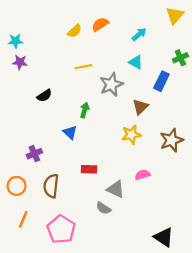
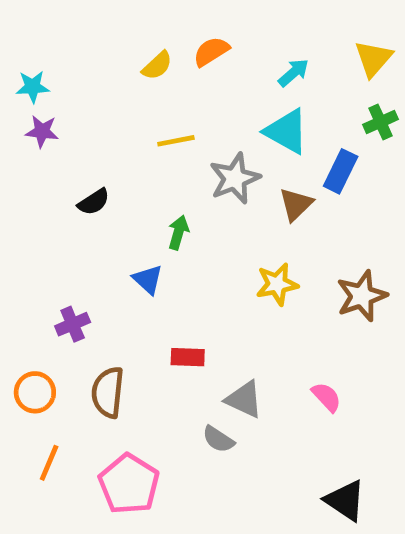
yellow triangle: (175, 15) -> (373, 59), moved
cyan triangle: (136, 62) -> (286, 131), size x1.5
brown triangle: (140, 107) -> (296, 204), moved
pink semicircle: (143, 175) -> (326, 397), moved, turned 64

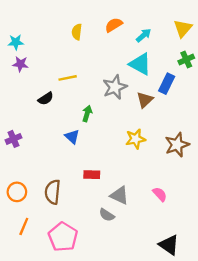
orange semicircle: (211, 51) -> (114, 25), moved
yellow semicircle: (157, 66) -> (77, 32), turned 140
yellow line: (176, 141) -> (68, 78), moved
purple cross: (73, 324) -> (13, 139), moved

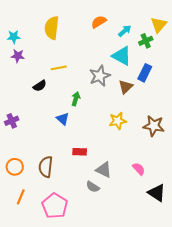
yellow semicircle: (77, 32) -> (52, 28), moved, size x1.6
green cross: (186, 59) -> (146, 41), moved
brown star: (177, 145) -> (154, 126), turned 30
black triangle: (169, 245) -> (157, 193), moved

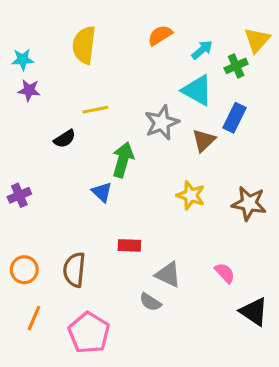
green arrow: (76, 99) -> (123, 160), size x1.5
yellow star: (118, 121) -> (191, 195), turned 30

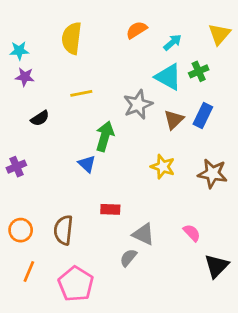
green cross: (236, 66) -> (199, 71), moved
blue rectangle: (234, 118) -> (203, 116), moved
black semicircle: (65, 139) -> (40, 118), moved
gray semicircle: (150, 302) -> (128, 258), turned 96
black triangle: (254, 312) -> (217, 266), turned 40

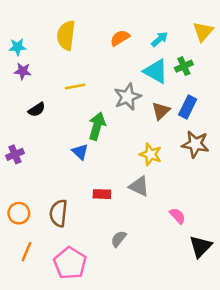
orange semicircle: (137, 30) -> (120, 38), moved
brown star: (212, 173) -> (195, 144), moved
gray triangle: (143, 234) -> (139, 186), moved

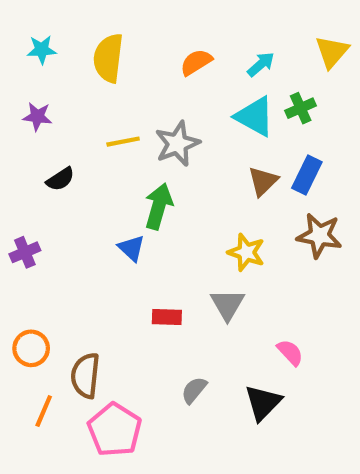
cyan star: (18, 47) -> (42, 50), moved
gray star: (128, 97) -> (177, 144), moved
gray triangle: (139, 186) -> (227, 304), turned 35
brown semicircle: (58, 213) -> (85, 376), moved
black triangle: (200, 246) -> (263, 403), moved

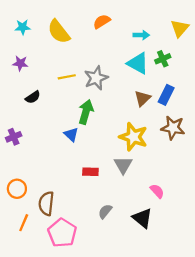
yellow semicircle: (108, 58) -> (59, 32), turned -45
orange semicircle: (196, 62) -> (102, 21), moved
cyan arrow: (261, 64) -> (141, 35), turned 42
yellow star: (246, 252) -> (133, 137), size x1.4
black triangle: (263, 403) -> (142, 218), turned -35

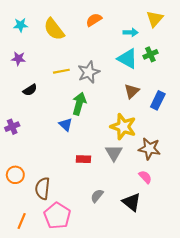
yellow triangle: (180, 28) -> (155, 19), moved
blue rectangle: (166, 95) -> (158, 100), moved
brown star: (173, 128) -> (149, 149), moved
orange line: (24, 223) -> (22, 221), moved

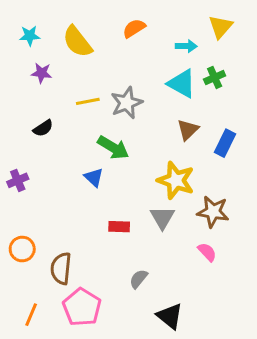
purple star: (18, 59) -> (42, 73), moved
green arrow: (79, 104) -> (113, 148), turned 105
black triangle: (132, 202) -> (170, 316), moved

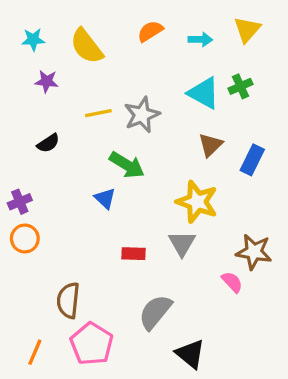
cyan arrow: (186, 46) -> (200, 40), moved
brown star: (213, 212) -> (254, 252), moved
orange circle: (22, 249) -> (25, 239), moved
gray semicircle: (139, 279) -> (155, 312), size x1.6

